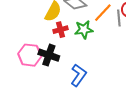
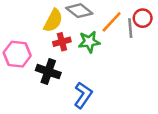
pink hexagon: (30, 55) -> (17, 54), moved

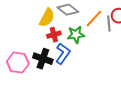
pink hexagon: (17, 54) -> (18, 63), moved
blue L-shape: (83, 95) -> (63, 54), moved

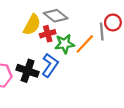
orange line: (94, 19) -> (85, 44), moved
red cross: (54, 35) -> (48, 34), moved

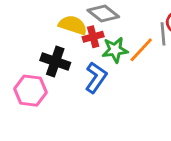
yellow semicircle: (32, 25) -> (73, 25), turned -100
black cross: (28, 71) -> (55, 61), moved

